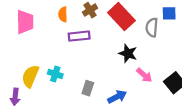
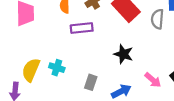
black star: (128, 53) -> (124, 54), moved
pink arrow: (144, 75) -> (153, 80), moved

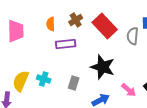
black star: (124, 54) -> (103, 67), size x1.4
gray rectangle: (91, 82) -> (74, 83), moved

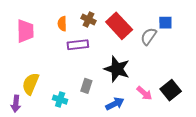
brown cross: (76, 20) -> (89, 19), turned -32
gray semicircle: (133, 36) -> (149, 36), turned 30
cyan cross: (44, 79) -> (60, 100), moved

